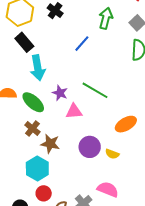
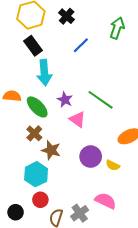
blue line: (82, 44) -> (81, 45), moved
pink triangle: (74, 111) -> (78, 119), turned 36

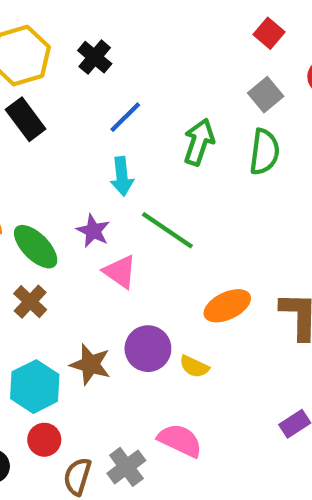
green arrow: (117, 28) -> (199, 142), moved
cyan arrow: (44, 73) -> (122, 176), moved, size x0.7
brown star: (51, 150) -> (90, 364), moved

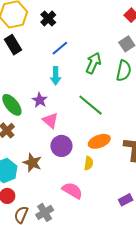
green line: (167, 230) -> (90, 105), moved
purple circle: (148, 349) -> (61, 146), moved
yellow semicircle: (194, 367) -> (89, 163), moved, turned -112
pink semicircle: (180, 440) -> (72, 191), moved

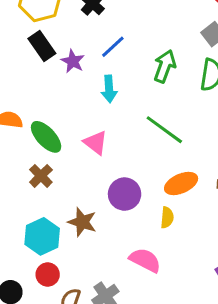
purple star: (40, 100) -> (73, 61), moved
pink triangle: (50, 120) -> (96, 143), moved

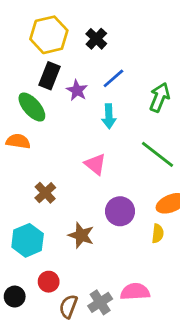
black rectangle: (42, 46) -> (50, 76), turned 55
green ellipse: (46, 137) -> (32, 107), moved
cyan hexagon: (42, 236) -> (28, 240), moved
pink semicircle: (145, 260) -> (135, 292), moved, turned -32

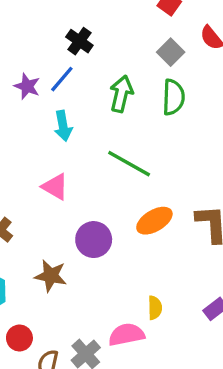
black cross: (96, 39) -> (79, 41), moved
purple star: (77, 90) -> (27, 86), moved
yellow semicircle: (158, 234) -> (155, 308), moved

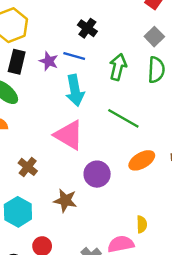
blue line: (62, 79) -> (74, 56), turned 65
cyan arrow: (63, 126) -> (75, 90), size x1.4
pink triangle: (55, 187) -> (69, 135), size x1.5

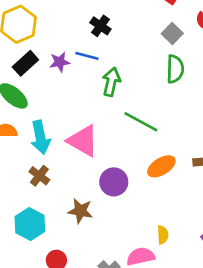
purple star: (49, 61) -> (60, 62), turned -30
black rectangle: (17, 62) -> (25, 63), turned 35
green arrow: (118, 67) -> (111, 82), moved
cyan arrow: (75, 90) -> (40, 137), moved

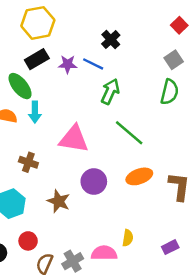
cyan arrow: (40, 137) -> (35, 112), moved, size x0.7
pink triangle: (83, 141) -> (74, 139), turned -32
brown cross: (39, 176) -> (28, 162), turned -30

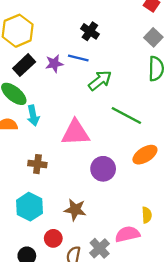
green arrow: (110, 92) -> (100, 81), turned 40
brown star: (59, 201) -> (75, 210), moved

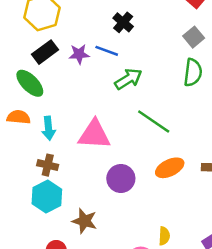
cyan arrow: (33, 115) -> (48, 128), moved
cyan hexagon: (30, 207) -> (47, 197), moved

